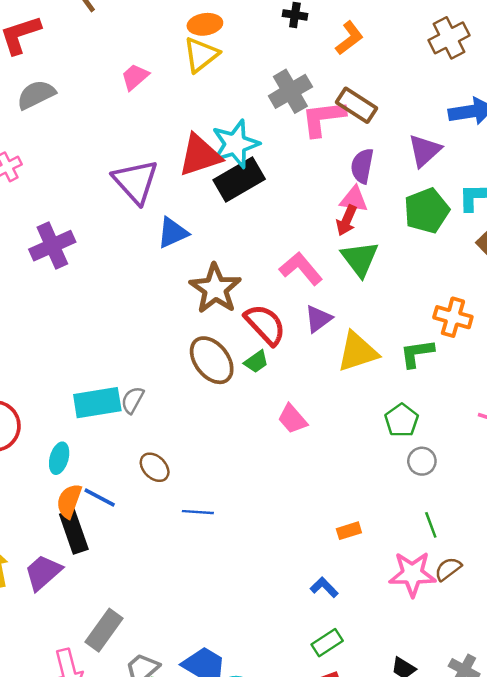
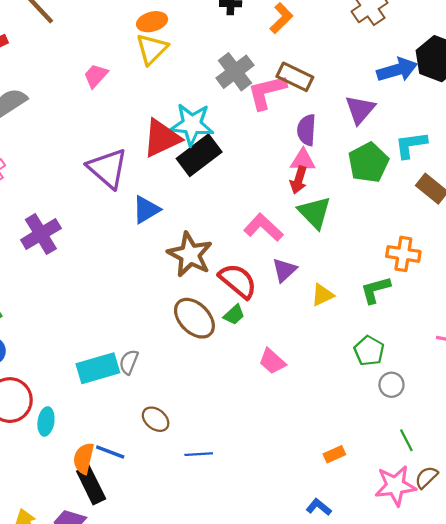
cyan star: (235, 144) -> (192, 124), turned 30
yellow triangle: (357, 352) -> (323, 295), size x0.6
cyan ellipse: (59, 458) -> (46, 421), moved

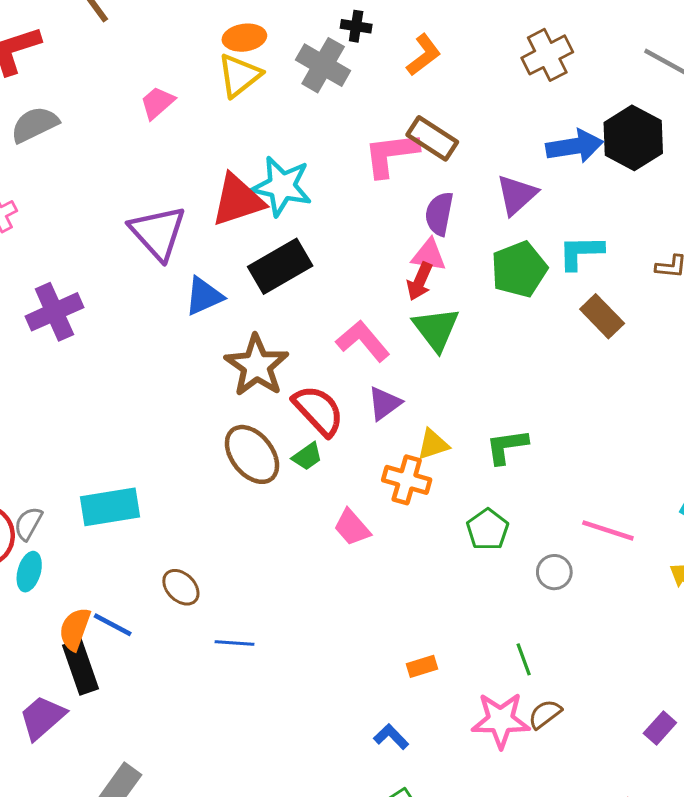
gray cross: (235, 72) -> (323, 65), moved, turned -30
black rectangle: (199, 155) -> (280, 266), moved
orange cross: (403, 254) -> (407, 480), moved
gray semicircle: (129, 362) -> (28, 524), moved
gray circle: (391, 385) -> (554, 572), moved

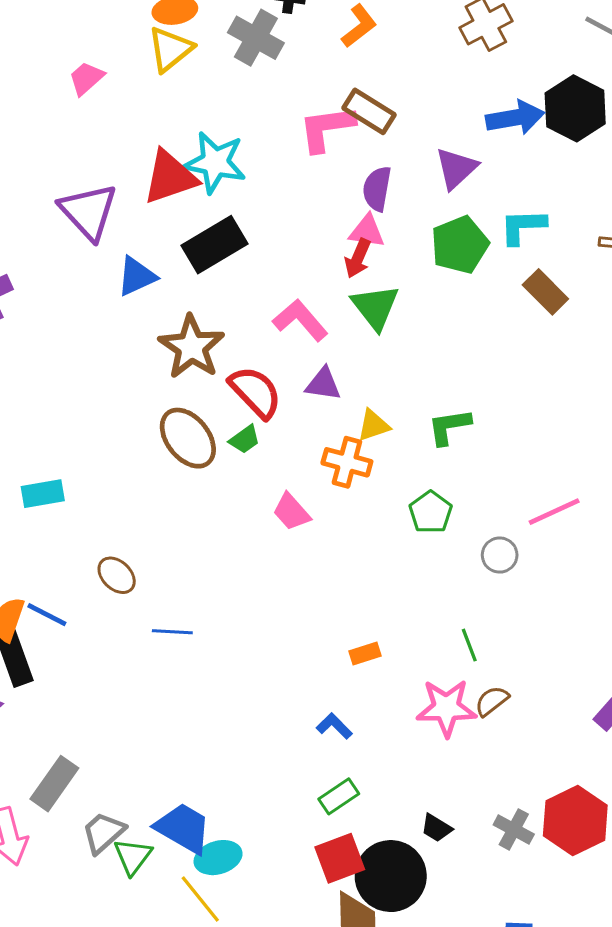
purple triangle: (384, 403) -> (323, 384), turned 45
cyan rectangle: (110, 507) -> (43, 494), size x0.7
pink line: (608, 530) -> (554, 512), turned -42

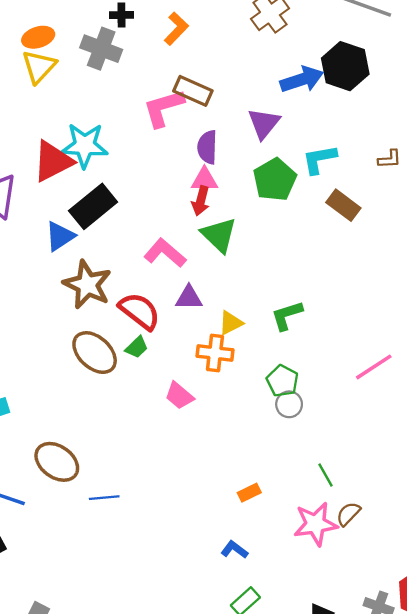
blue triangle: (137, 276) -> (60, 236), moved
gray circle: (500, 555) -> (289, 404), moved
brown ellipse: (117, 575) -> (57, 462), size x1.5

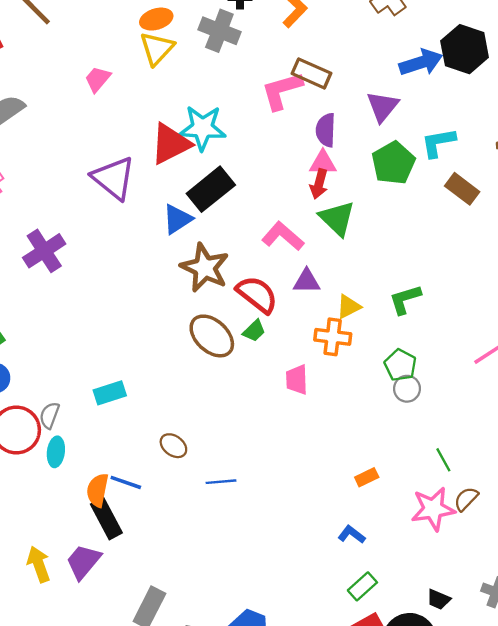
pink trapezoid: (179, 396) -> (297, 380), turned 48
brown ellipse: (57, 462) -> (173, 446), size x0.6

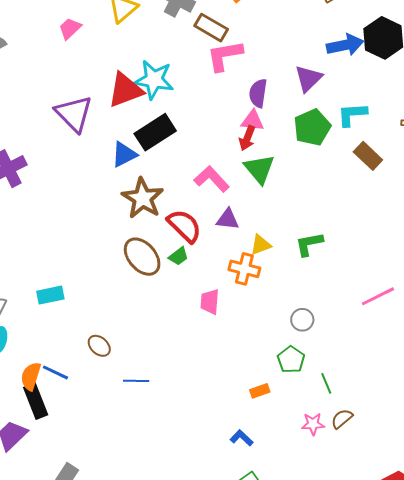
brown rectangle: (311, 73) -> (211, 28), moved
green pentagon: (400, 365) -> (291, 360), moved
pink star: (433, 509) -> (313, 424), size x0.6

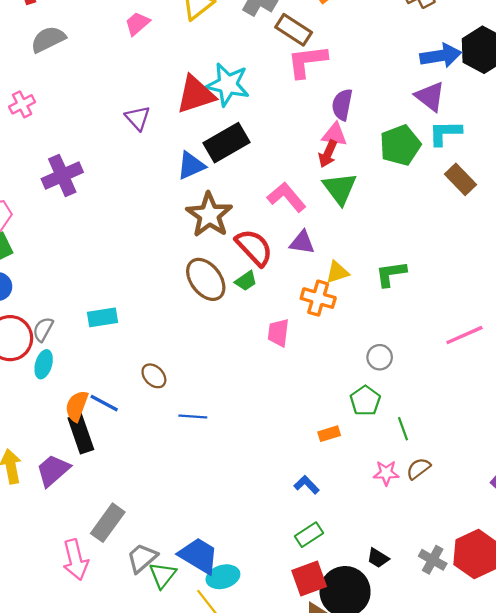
purple triangle: (308, 79) -> (430, 97), moved, turned -40
purple triangle: (74, 114) -> (138, 118), size x0.6

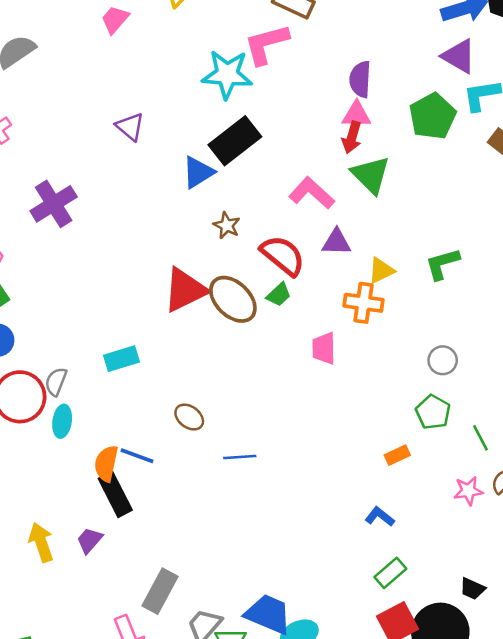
pink L-shape: (307, 61) -> (266, 44), moved
red triangle: (196, 95) -> (185, 290), moved
brown star: (209, 215) -> (227, 225), size x0.5
purple trapezoid: (53, 470) -> (89, 540), size x0.7

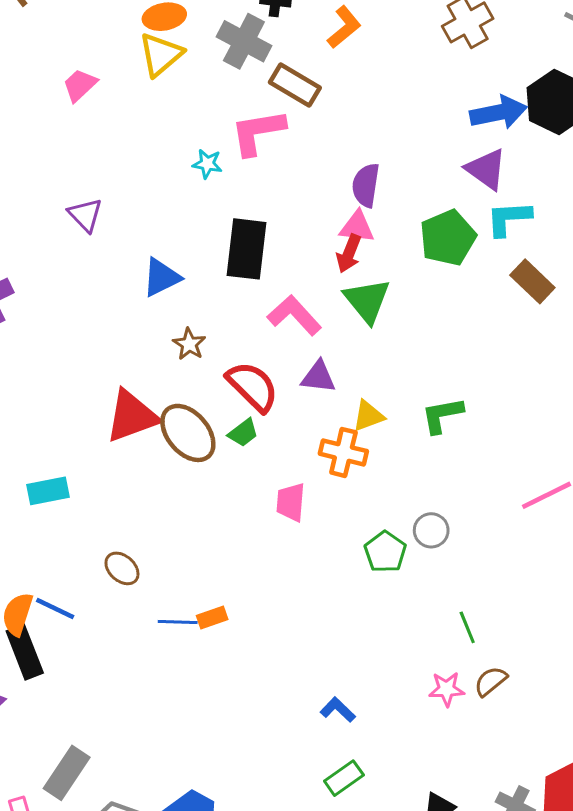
cyan star: (227, 74) -> (207, 164), size x0.5
black rectangle: (235, 141) -> (247, 249), moved, turned -51
green pentagon: (433, 412) -> (385, 552), moved
orange rectangle: (397, 455) -> (212, 617), moved

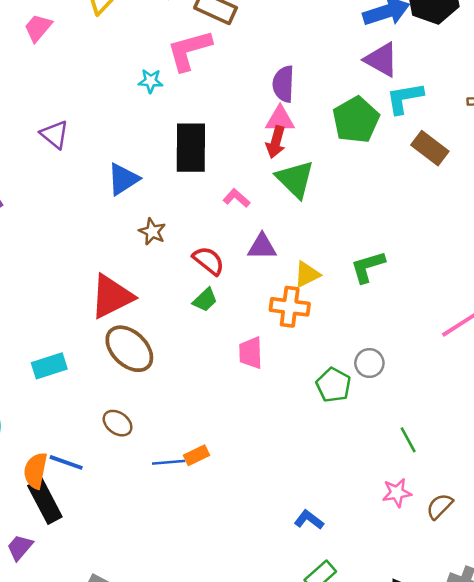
pink L-shape: (294, 315) -> (237, 198), size x0.6
red semicircle: (253, 386) -> (209, 261), size x0.7
brown ellipse: (188, 433) -> (129, 349), moved
brown semicircle: (491, 681) -> (440, 506), moved

